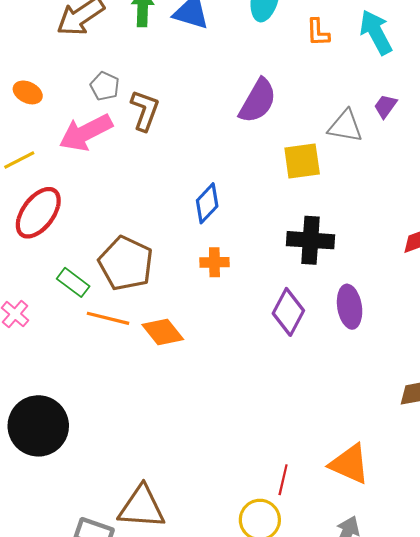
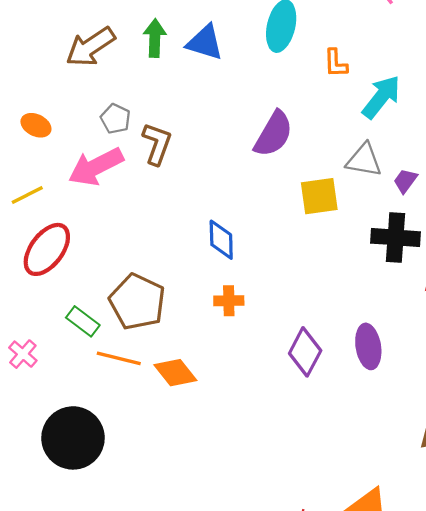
cyan arrow: (376, 32) -> (381, 97), moved, turned 66
purple trapezoid: (385, 106) -> (405, 181), moved
blue diamond: (207, 203) -> (221, 240), turned -45
black cross: (310, 240) -> (396, 237), moved
black circle: (38, 426) -> (73, 438), moved

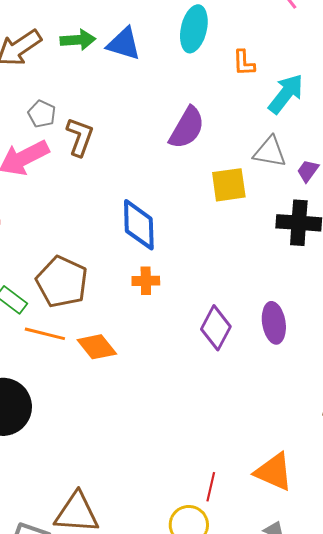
green arrow: (155, 38) -> (78, 40), turned 84
blue diamond: (221, 240) -> (139, 225), size x1.4

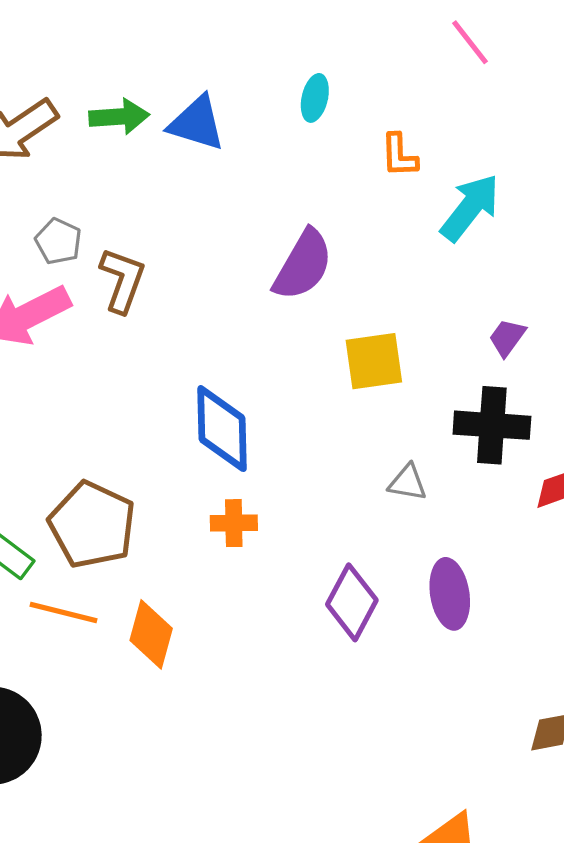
cyan ellipse: (194, 29) -> (315, 98), size x0.6
gray triangle: (270, 152) -> (408, 483), moved, size x0.7
orange diamond: (97, 347) -> (151, 634), turned 54

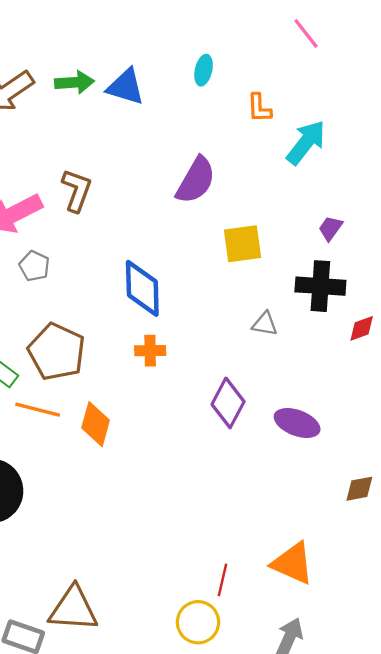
gray pentagon: (58, 241) -> (34, 266), moved
purple ellipse: (450, 594) -> (297, 423), moved, turned -60

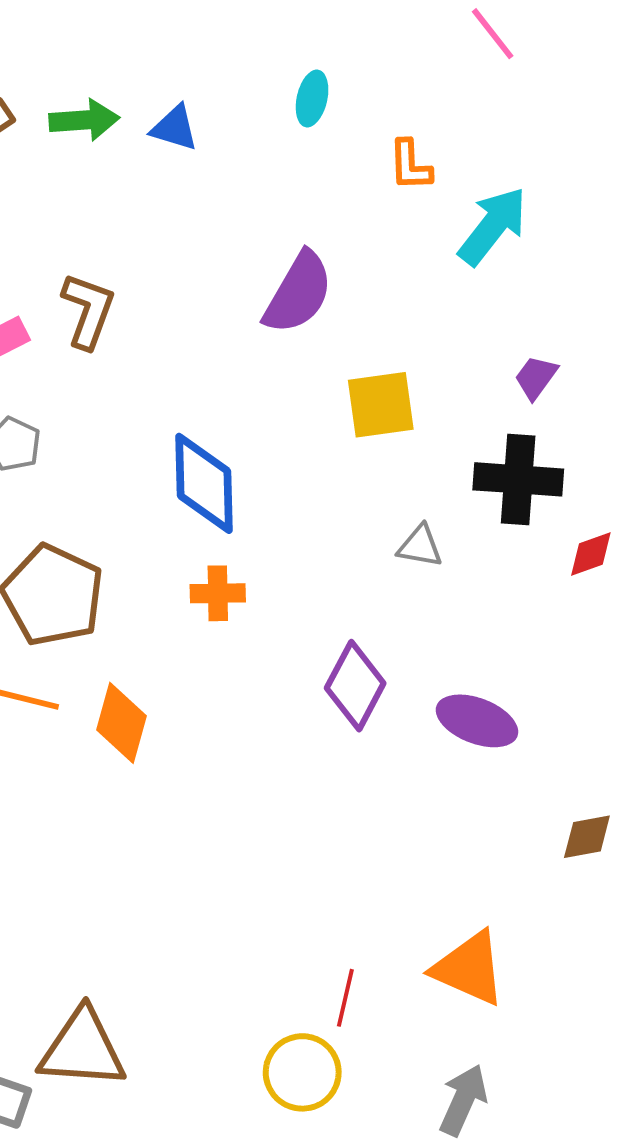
blue triangle: (126, 87) -> (175, 128), size x0.7

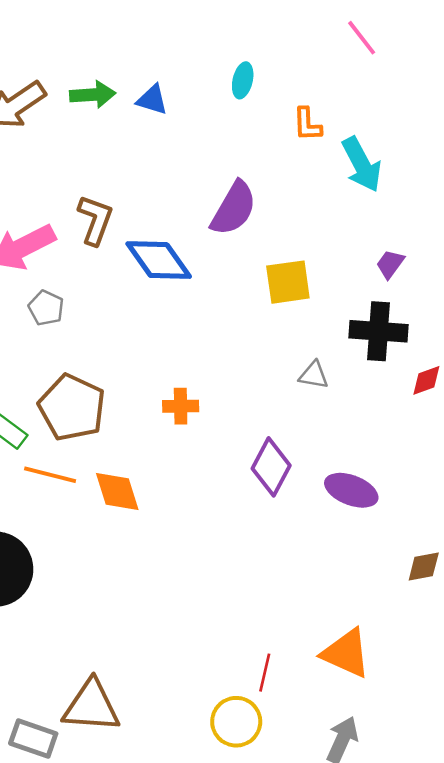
cyan arrow: (493, 226) -> (362, 164), turned 114
blue diamond: (204, 483) -> (159, 260), moved, turned -34
orange diamond: (122, 723) -> (117, 492), turned -33

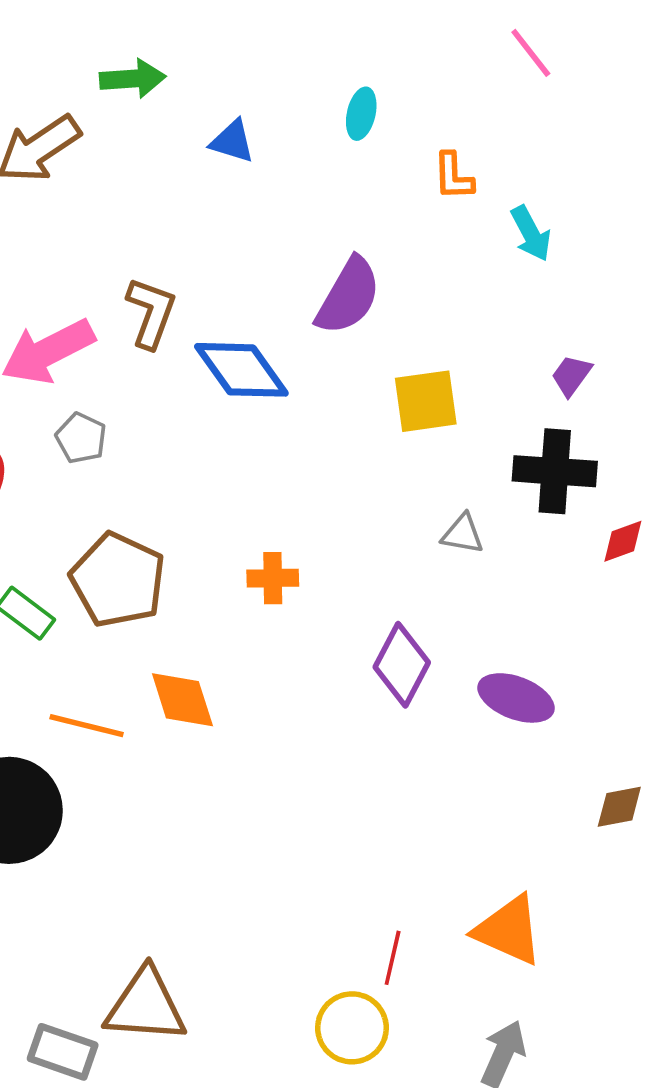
green arrow: (93, 95) -> (133, 79), moved
cyan arrow: (362, 164) -> (531, 233), size x0.7
orange line: (50, 475) -> (87, 726), moved

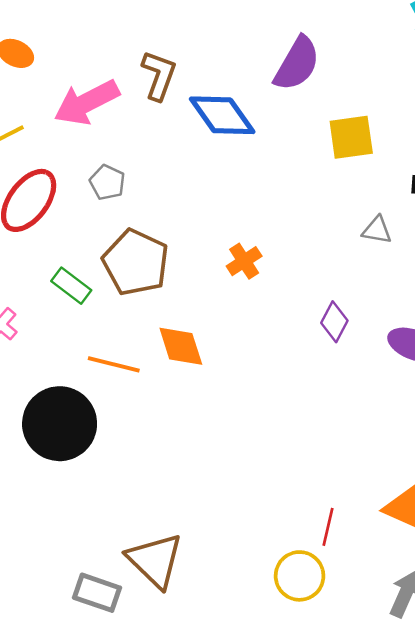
gray pentagon: (81, 438) -> (107, 182), moved
orange cross: (273, 578) -> (244, 261), turned -32
purple diamond: (402, 665) -> (334, 322), size x0.7
brown triangle: (146, 1006) -> (155, 560), turned 40

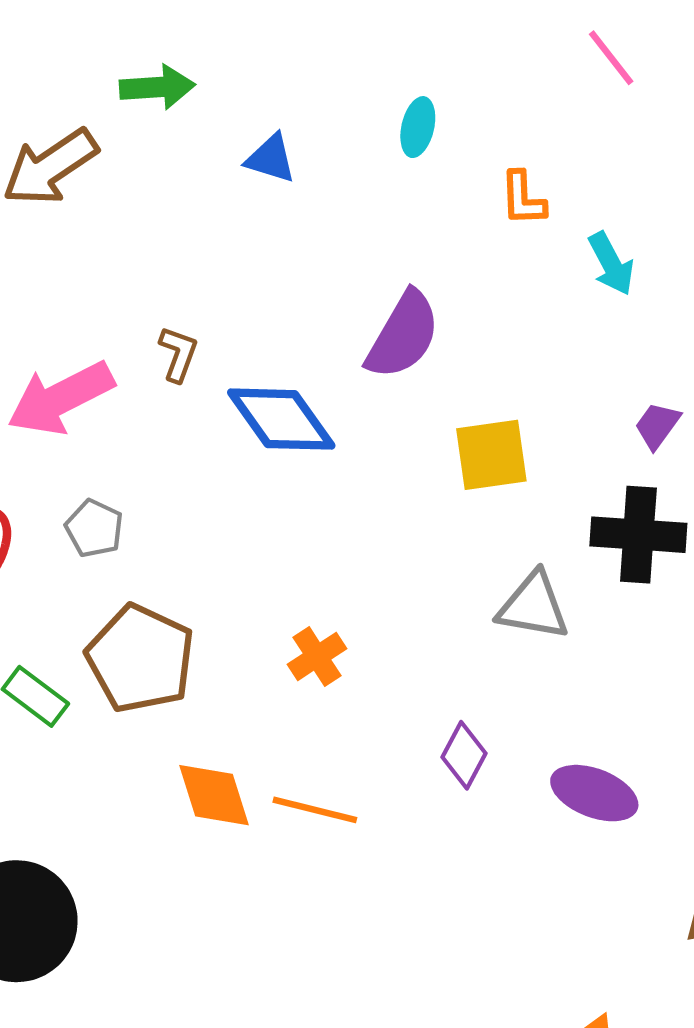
brown L-shape: (159, 75) -> (178, 354), size x0.7
gray triangle: (377, 230) -> (533, 606), size x1.5
orange line: (114, 364) -> (315, 810), moved

